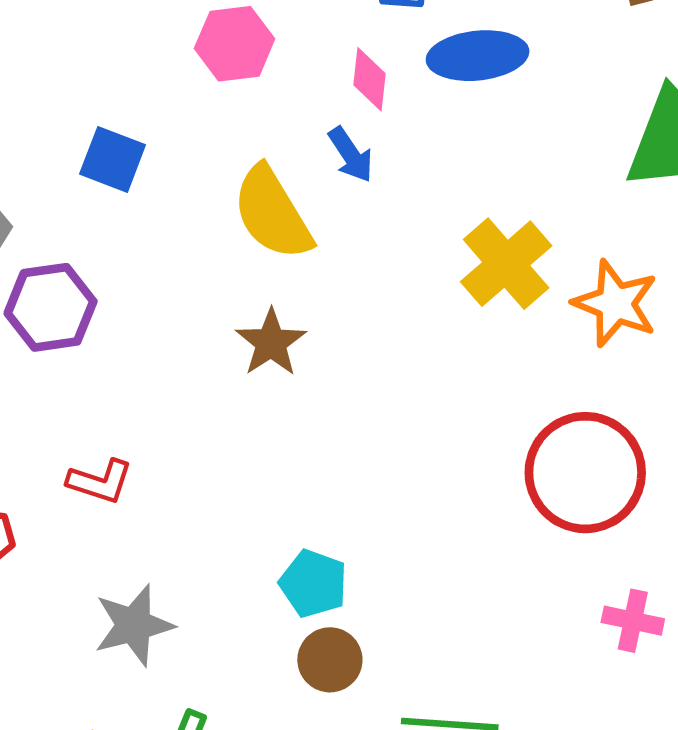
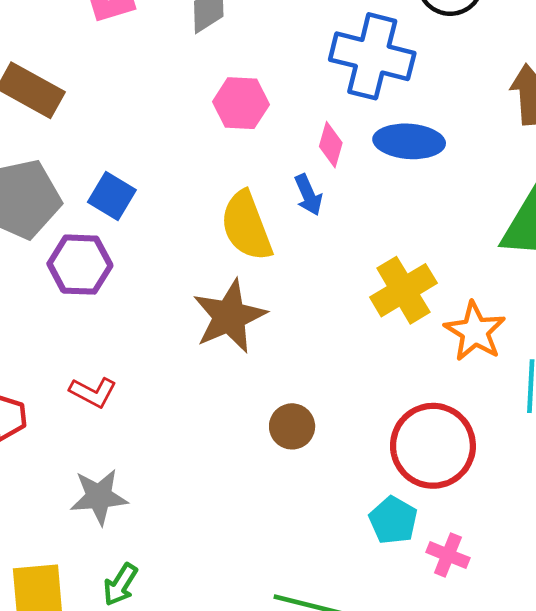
blue square: (113, 159) -> (112, 196), moved
brown star: (271, 343) -> (229, 316), size x1.5
cyan pentagon: (313, 584) -> (393, 520), moved
brown circle: (330, 660) -> (292, 426), moved

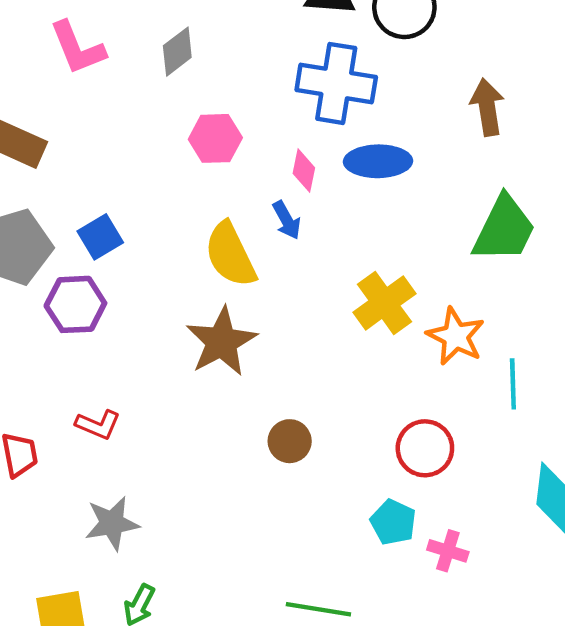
blue square: (112, 196) -> (100, 237), turned 33
red circle: (433, 446) -> (425, 448), size x0.7

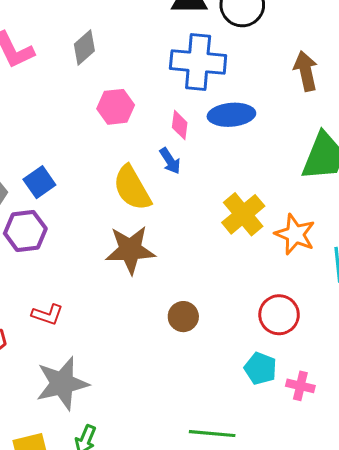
brown star: (221, 342) -> (130, 250), turned 30
gray star: (112, 523) -> (62, 383), size x1.4

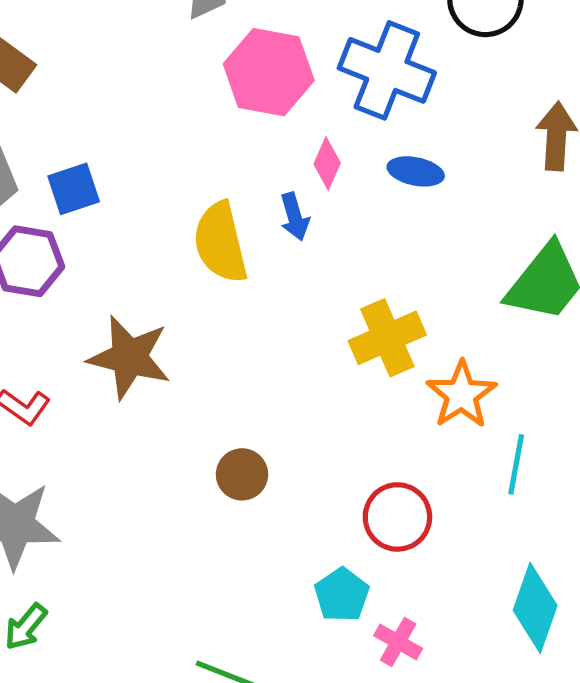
pink hexagon: (116, 107) -> (269, 72), moved, size x1.4
blue ellipse: (231, 115) -> (416, 171), size x0.7
brown star: (130, 250) -> (129, 357), moved

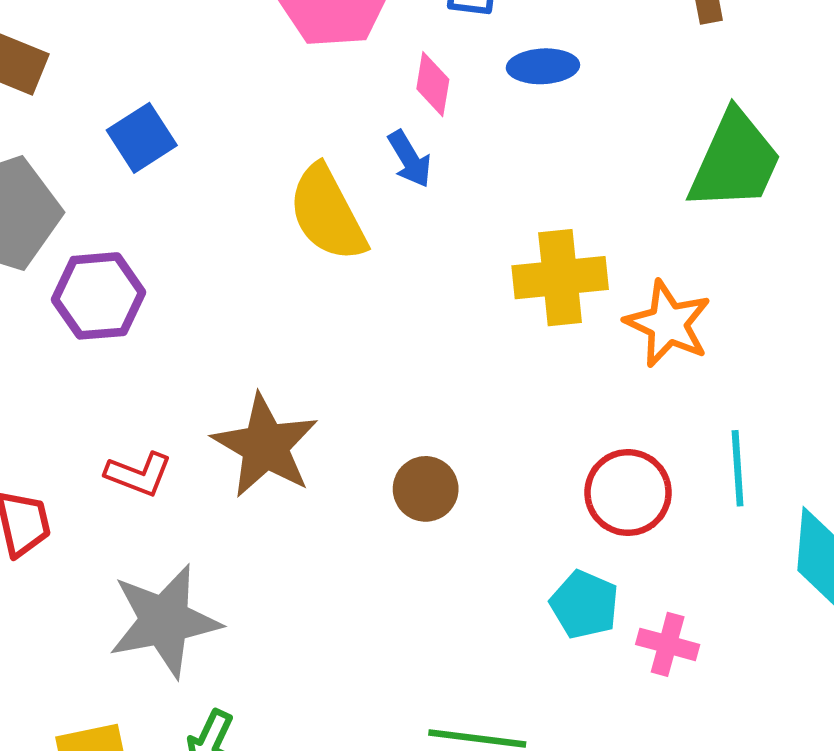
blue square: (74, 189) -> (142, 138), moved
yellow cross: (387, 338) -> (560, 278), turned 32
brown star: (129, 357) -> (265, 446), moved, turned 30
cyan line: (516, 464) -> (738, 468), moved

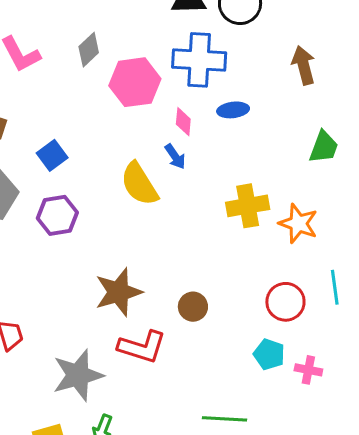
green trapezoid: (735, 161) -> (324, 147), size x0.7
purple hexagon: (99, 296) -> (57, 215), moved
brown star: (265, 446) -> (118, 292), turned 30
red L-shape: (139, 474) -> (142, 347), moved, size x1.6

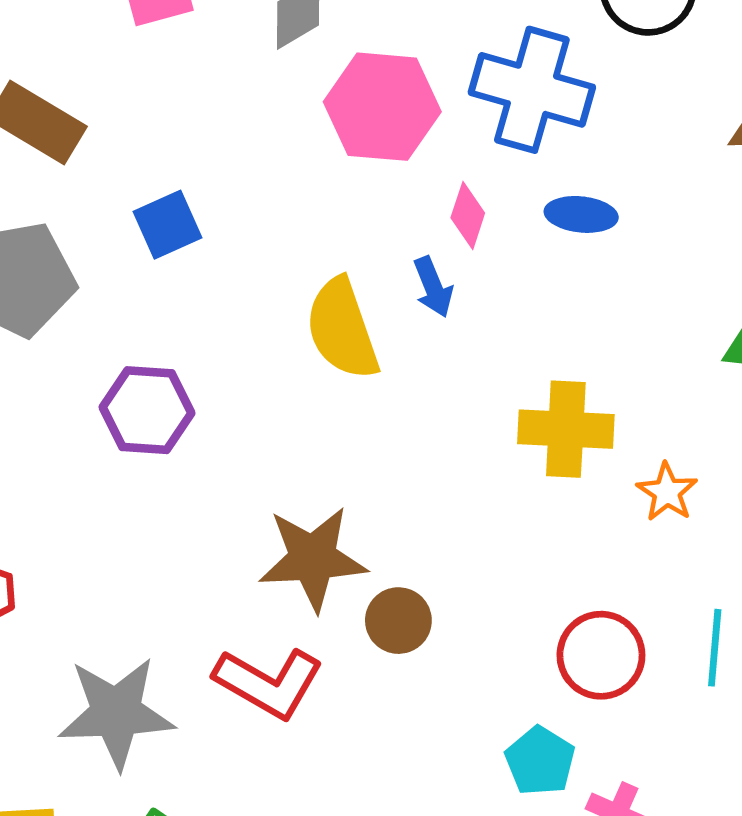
purple hexagon: (57, 215) -> (147, 410), moved
orange star: (298, 223) -> (667, 492), size x0.7
brown star: (118, 292) -> (313, 558), moved

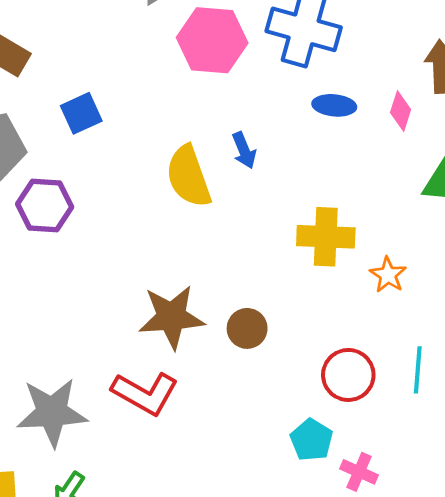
pink diamond: (468, 215) -> (401, 111), moved
purple hexagon: (147, 410) -> (45, 205), moved
brown circle: (398, 621) -> (247, 328), moved

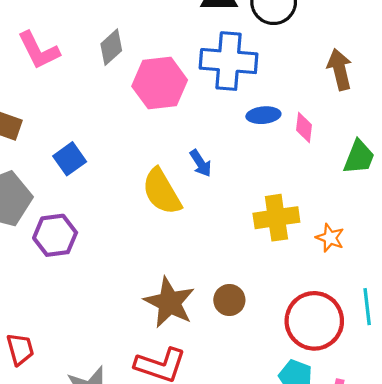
pink diamond: (401, 111) -> (304, 127), moved
brown star: (172, 317) -> (169, 302), turned -30
red circle: (348, 375) -> (314, 321), size x1.4

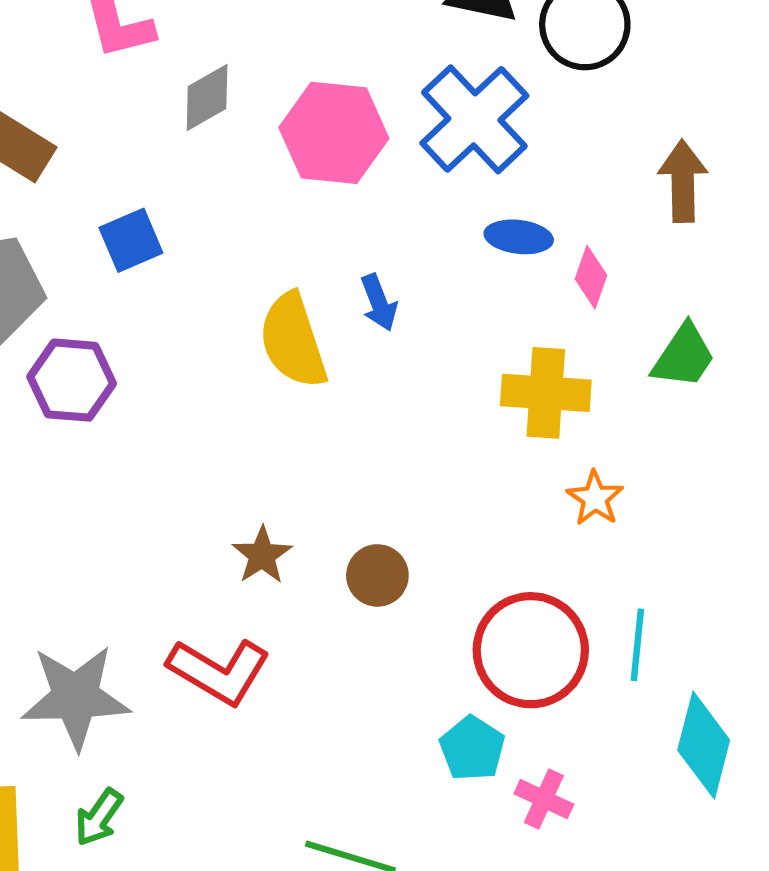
gray diamond: (111, 47) -> (207, 97), moved
blue cross: (229, 61) -> (474, 119), turned 30
yellow cross: (276, 218) -> (546, 393), moved
brown star: (169, 302) -> (262, 555), size x0.6

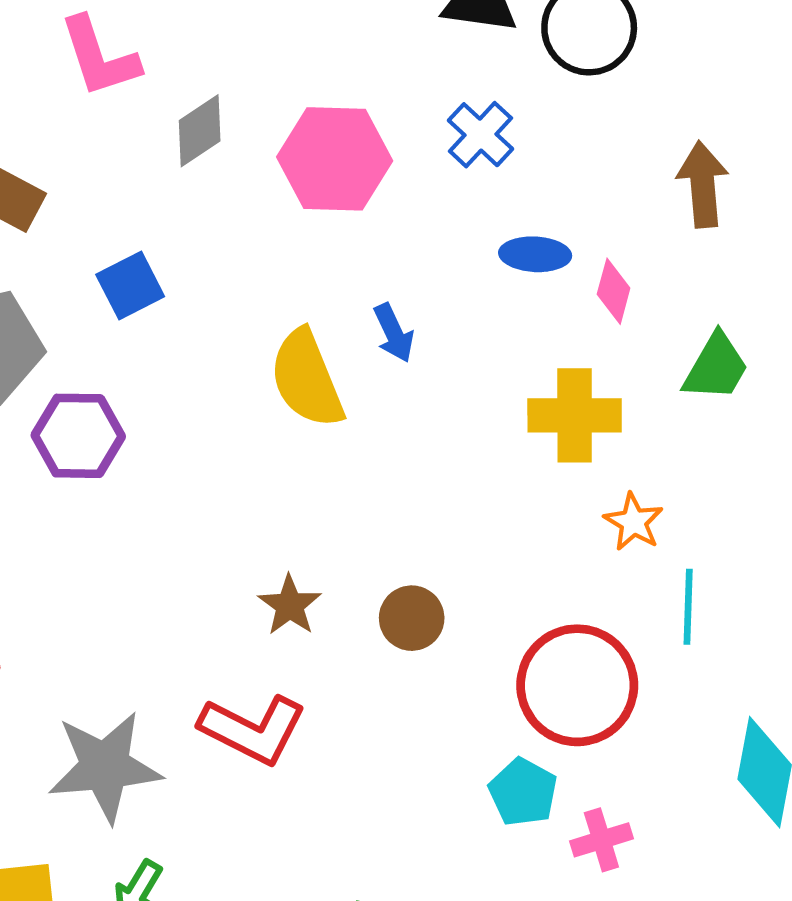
blue cross: (474, 119) -> (480, 135), size x0.6
cyan line: (637, 645) -> (688, 607), moved
pink cross: (544, 799) -> (601, 840), turned -38

